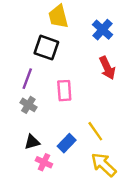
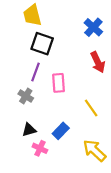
yellow trapezoid: (58, 16) -> (32, 15), moved
purple line: (27, 79) -> (36, 72), moved
yellow line: (95, 131) -> (91, 108), moved

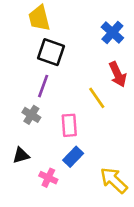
pink rectangle: (58, 83) -> (69, 125), moved
yellow line: (91, 108) -> (97, 98), moved
black triangle: (29, 130) -> (21, 155), moved

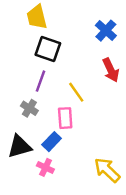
yellow line: (97, 98) -> (76, 92), moved
black triangle: (21, 155) -> (20, 146), size x1.5
blue rectangle: (73, 157) -> (52, 142), moved

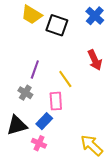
yellow trapezoid: (37, 17) -> (32, 15), turned -45
blue cross: (106, 31) -> (95, 16), moved
black square: (48, 49) -> (57, 25), moved

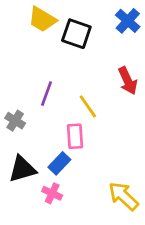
gray cross: (25, 93) -> (15, 121), moved

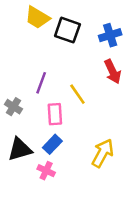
blue cross: (128, 21) -> (110, 35), moved, turned 30
pink rectangle: (75, 136) -> (55, 114), moved
yellow arrow: (123, 196) -> (103, 153), moved, turned 76

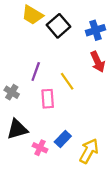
black square: (67, 30) -> (58, 26), turned 30
blue rectangle: (52, 144) -> (63, 139), moved
yellow arrow: (103, 153) -> (89, 151), moved

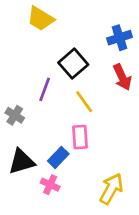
black square: (58, 26) -> (73, 64), moved
pink rectangle: (48, 99) -> (80, 137), moved
blue rectangle: (63, 139) -> (58, 157), moved

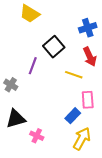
yellow line: (84, 102) -> (74, 75), moved, turned -36
pink rectangle: (80, 137) -> (88, 100), moved
blue rectangle: (58, 157) -> (73, 116), moved

